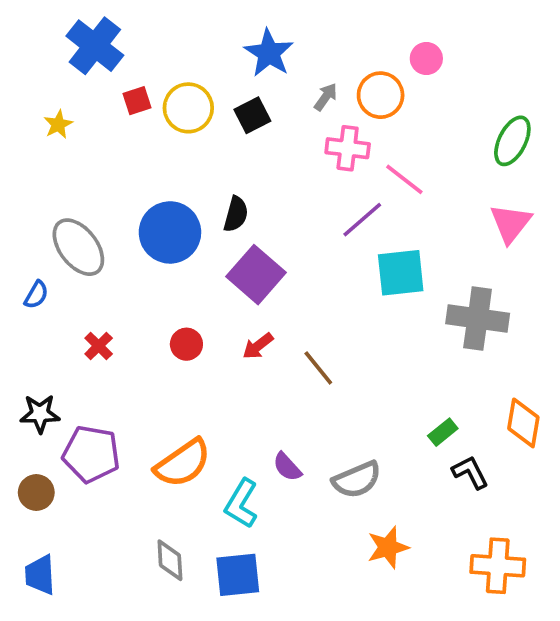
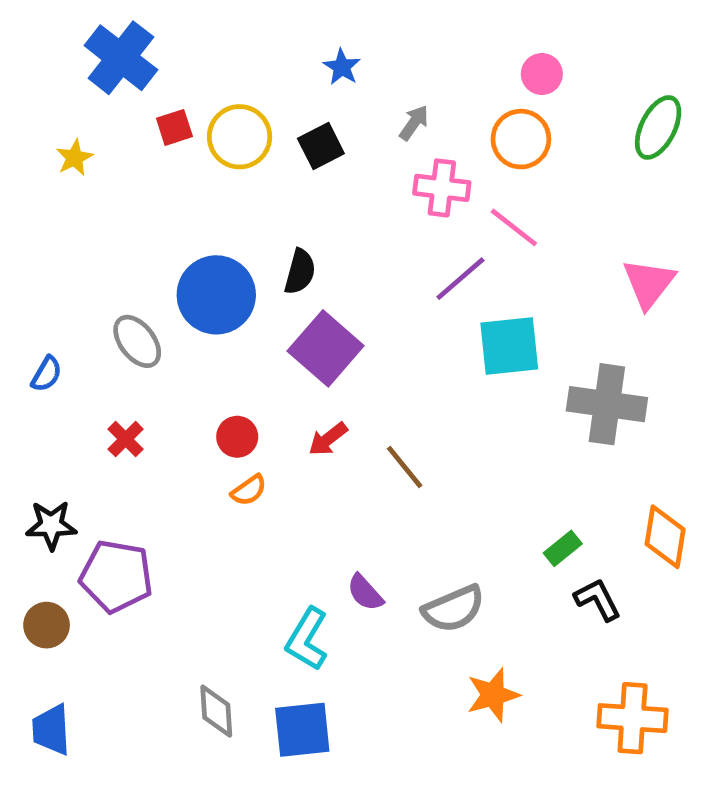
blue star: (269, 53) -> (342, 67), size x0.6
orange circle: (381, 95) -> (521, 139), moved
green ellipse: (512, 141) -> (658, 127), moved
gray ellipse: (78, 247) -> (137, 341), moved, size x0.7
orange semicircle: (183, 463) -> (249, 490), moved, size x0.5

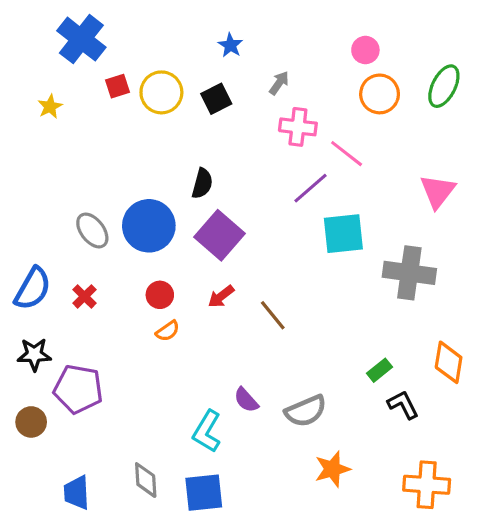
orange circle: (521, 139) -> (380, 94), moved
blue circle: (216, 295) -> (149, 226), moved
blue semicircle: (47, 374) -> (33, 289), moved, size x1.8
blue trapezoid: (51, 730) -> (77, 493), moved

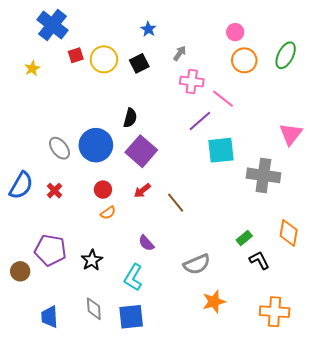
pink triangle: (438, 191) -> (291, 134), moved
black star: (34, 354) -> (92, 260), moved, turned -30
purple semicircle: (246, 400) -> (146, 243), moved

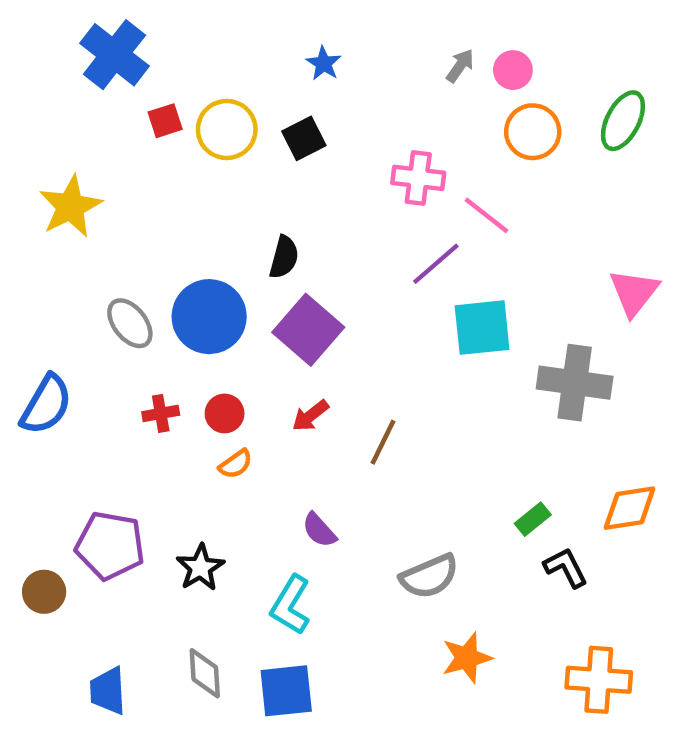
gray arrow: (180, 53) -> (460, 66), moved
yellow star: (32, 68) -> (70, 207), moved, size x1.8
red cross: (54, 191) -> (161, 413), moved, turned 35
brown line: (176, 203) -> (383, 442), turned 65
orange diamond: (289, 233) -> (630, 508), turned 72

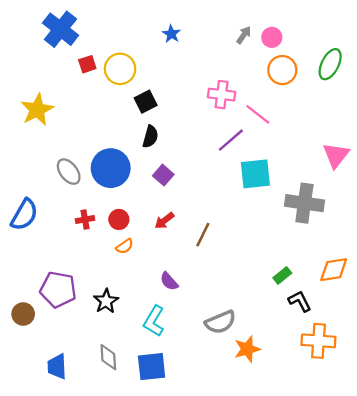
black square: (304, 138) -> (146, 102), moved
purple square: (308, 330) -> (163, 175), size x0.6
gray semicircle: (429, 576) -> (220, 322), moved
orange cross: (599, 680) -> (318, 341), moved

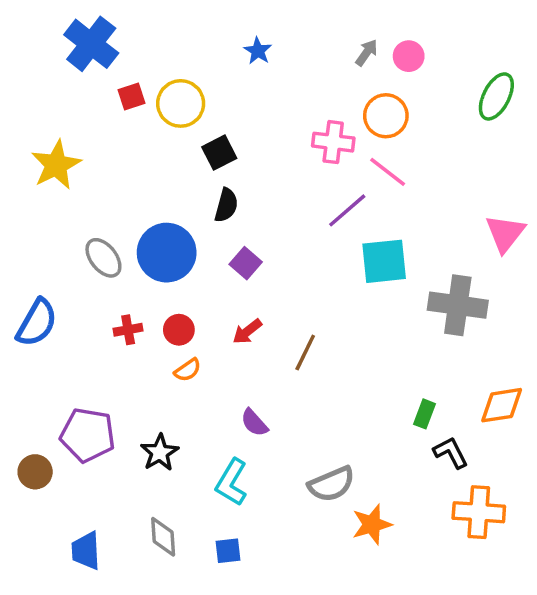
orange circle: (282, 70) -> (386, 116), moved
green rectangle: (282, 275) -> (424, 414), turned -30
blue square: (152, 367) -> (228, 551), size x0.6

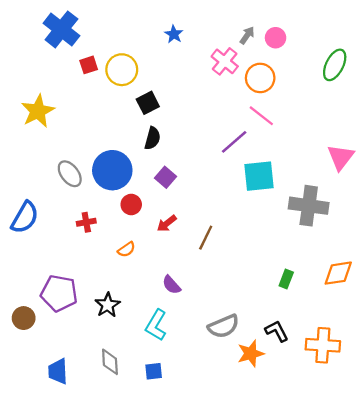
pink cross: (333, 142) -> (225, 61), moved, turned 32
red circle: (179, 330) -> (131, 204), moved
black L-shape: (451, 453) -> (277, 331), moved

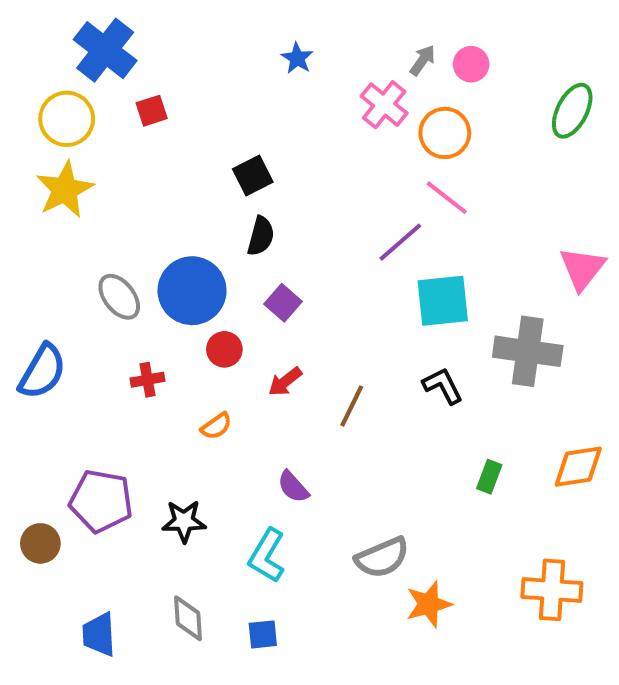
yellow circle: (122, 70) -> (67, 119), moved
black star: (108, 305) -> (184, 521), turned 30
black L-shape: (277, 331) -> (443, 386), moved

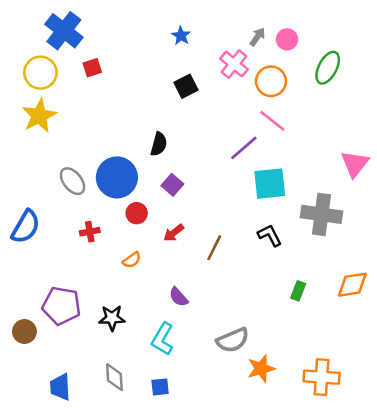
green ellipse: (572, 111) -> (328, 68), moved
black square: (253, 175) -> (186, 86), moved
orange cross: (552, 590) -> (322, 377), moved

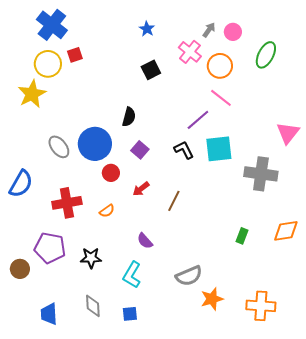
yellow circle: (40, 73) -> (48, 64), moved
red cross: (90, 232) -> (67, 203), moved, size x1.8
black L-shape: (270, 235) -> (184, 150), moved

